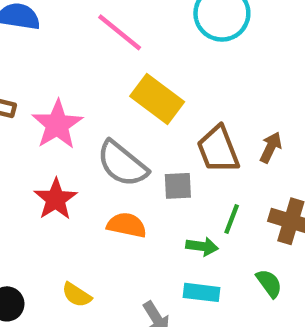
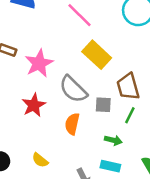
green line: (232, 219) -> (130, 115), moved
orange semicircle: (127, 225) -> (72, 124), turned -95

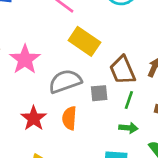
gray semicircle: (73, 89) -> (65, 81), turned 124
red star: (34, 105) -> (34, 118), moved
green arrow: (113, 140) -> (128, 128), moved

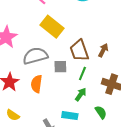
green arrow: (128, 128) -> (81, 94), turned -64

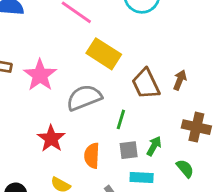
gray square: (60, 67) -> (129, 150), moved
green line: (82, 73) -> (121, 119), moved
orange semicircle: (37, 84) -> (92, 156), moved

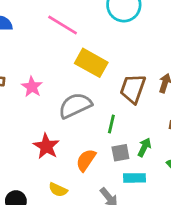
pink star: (40, 75) -> (32, 87), size x0.7
brown trapezoid: (146, 84) -> (133, 89), turned 48
orange semicircle: (92, 156) -> (86, 160), turned 35

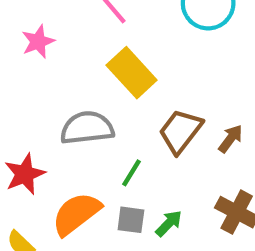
pink star: (32, 87) -> (38, 42), moved
orange semicircle: (86, 160) -> (76, 214), size x1.4

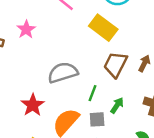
yellow rectangle: (132, 73) -> (103, 28), moved
green arrow: (169, 223) -> (117, 105), moved

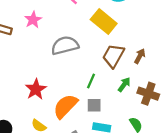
gray semicircle: (63, 73) -> (65, 45), moved
green arrow: (117, 105) -> (124, 85), moved

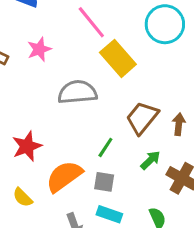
yellow rectangle: (104, 22) -> (118, 58), moved
brown arrow: (140, 56) -> (179, 124), turned -32

